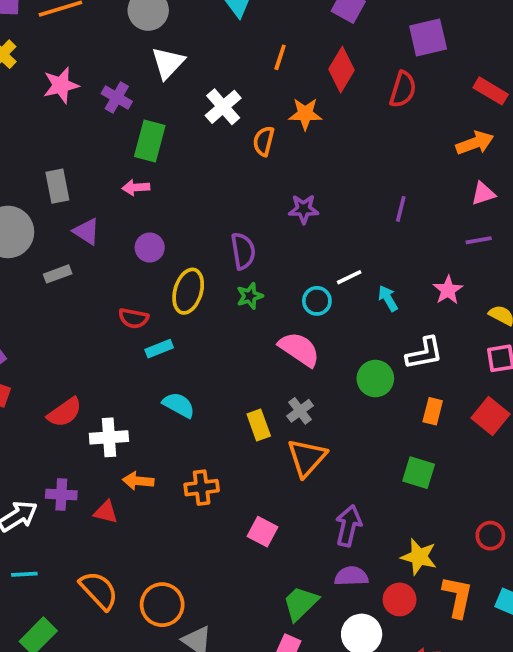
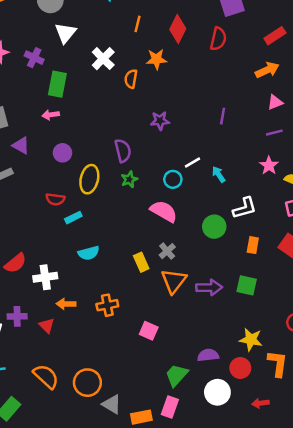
red rectangle: (491, 91) -> (275, 36), turned -60
pink star: (448, 290) -> (269, 165), moved
cyan semicircle: (179, 405) -> (89, 253), turned 140
red triangle: (106, 512) -> (47, 326), turned 35
purple arrow: (348, 526) -> (209, 287), moved, turned 80

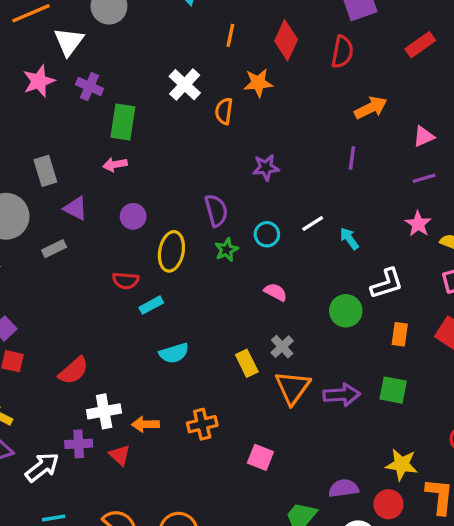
white triangle: (65, 33) -> (69, 42), moved
orange arrow: (267, 70) -> (371, 108), moved
cyan circle: (173, 179) -> (267, 234), moved
pink semicircle: (164, 211) -> (275, 292), size x0.6
white cross: (45, 277) -> (104, 411), moved

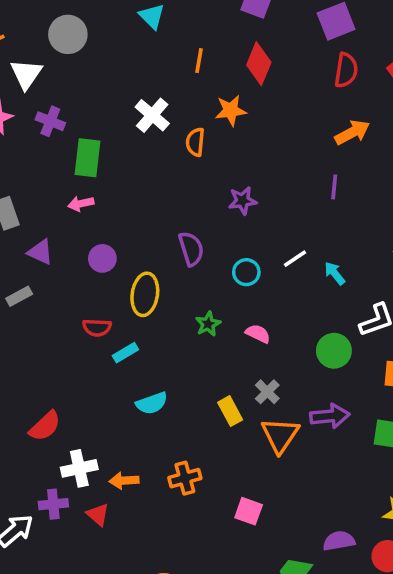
red semicircle: (342, 52) -> (346, 70), moved
green star: (226, 250) -> (208, 324), moved
purple arrow: (342, 395) -> (330, 416), moved

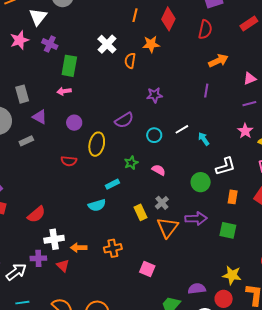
red semicircle: (346, 70) -> (205, 29), moved
purple semicircle: (191, 249) -> (124, 120), turned 72
cyan rectangle: (125, 353) -> (112, 184), moved

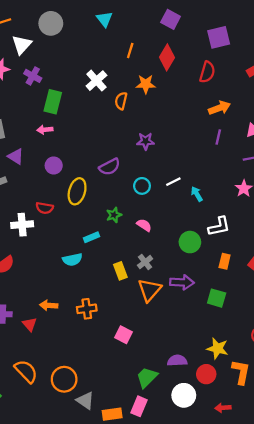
purple line: (206, 91) -> (218, 137), moved
white cross: (54, 239) -> (22, 225), moved

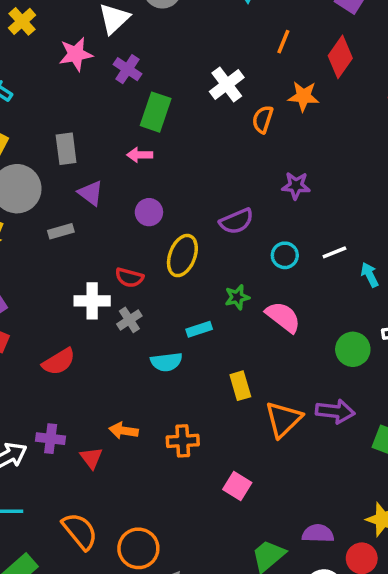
pink semicircle: (144, 225) -> (283, 317), size x1.5
gray cross: (145, 262) -> (129, 320), moved

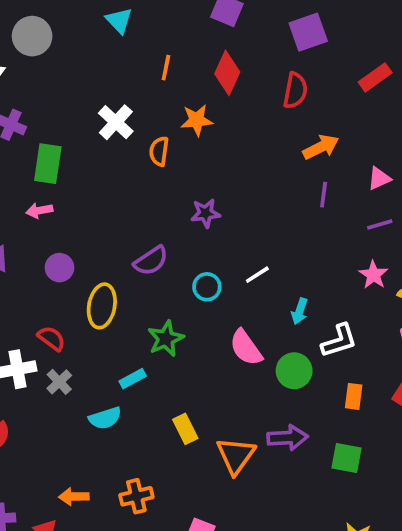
cyan arrow: (370, 275) -> (300, 311), moved, turned -125
red semicircle: (129, 278) -> (51, 338), turned -148
green star: (237, 297) -> (166, 339), size x1.4
pink semicircle: (283, 317) -> (246, 348), moved, turned -153

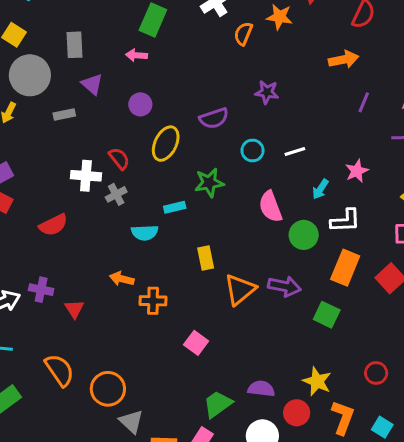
orange arrow: (321, 147) -> (344, 60), moved
pink star: (373, 275) -> (357, 171), moved
orange rectangle: (354, 396) -> (345, 268), size x1.6
orange arrow: (74, 497) -> (122, 279), moved

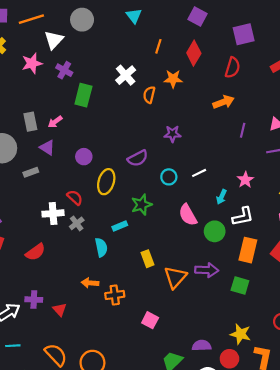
pink arrow: (136, 55) -> (55, 122), moved, turned -32
cyan semicircle: (145, 233) -> (101, 247), turned -90

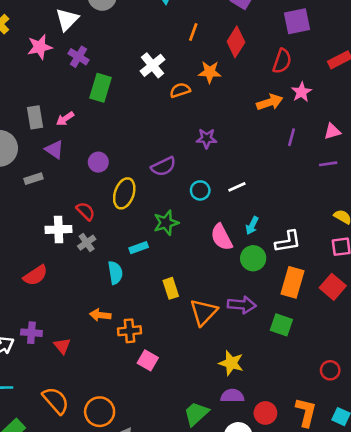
orange semicircle: (149, 95) -> (180, 90), turned 56
pink star: (245, 180) -> (301, 92), moved
cyan arrow: (221, 197) -> (252, 226), moved
pink square: (150, 320) -> (148, 360), moved
yellow star: (241, 334) -> (231, 363), moved

